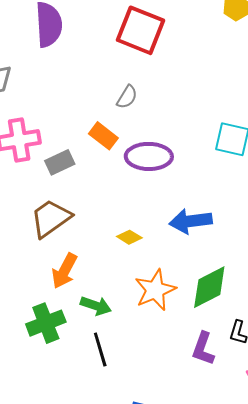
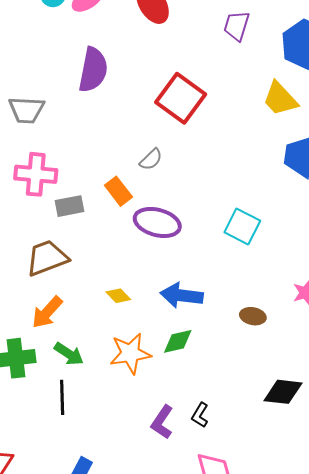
green diamond: (209, 287) -> (178, 341), moved, size x0.7

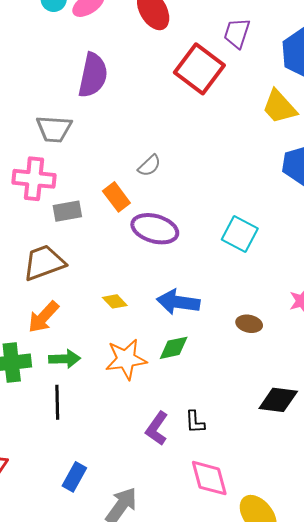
red square: (181, 98) -> (199, 69), moved
gray trapezoid: (27, 110) -> (54, 129), moved
green arrow: (69, 354) -> (65, 359), turned -36
black L-shape: (200, 415) -> (195, 422), turned -35

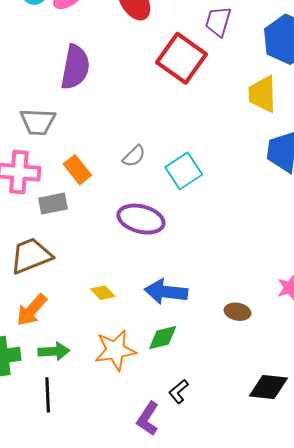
yellow trapezoid: (279, 107) -> (262, 94), turned 42
orange rectangle: (116, 197) -> (77, 170), moved
cyan square: (240, 234) -> (184, 171), moved, turned 30
black L-shape: (195, 422) -> (179, 391), moved, turned 55

